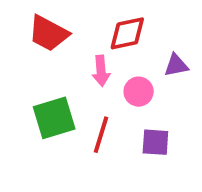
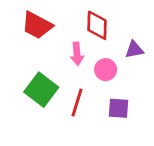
red diamond: (127, 33) -> (97, 25), turned -76
green square: (54, 118) -> (41, 90), turned -36

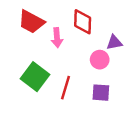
pink arrow: (77, 54) -> (57, 38), moved
pink circle: (106, 70) -> (100, 60), moved

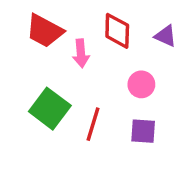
purple triangle: (114, 43) -> (166, 36), moved, turned 35

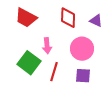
pink arrow: (81, 53) -> (47, 46), moved
pink circle: (141, 84) -> (82, 49), size x1.5

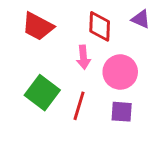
purple triangle: (96, 21) -> (141, 19), moved
pink arrow: (47, 46) -> (83, 57), moved

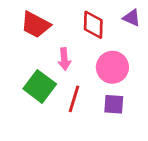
pink arrow: (83, 57) -> (64, 59), moved

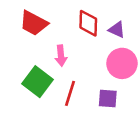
purple triangle: (132, 18) -> (117, 30), moved
pink circle: (112, 67) -> (122, 63), moved

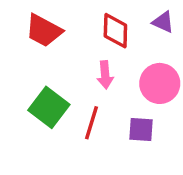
purple triangle: (117, 30) -> (163, 22), moved
pink arrow: (61, 56) -> (105, 75), moved

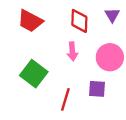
purple triangle: (163, 22) -> (112, 15), turned 35
red line: (92, 123) -> (65, 99), moved

